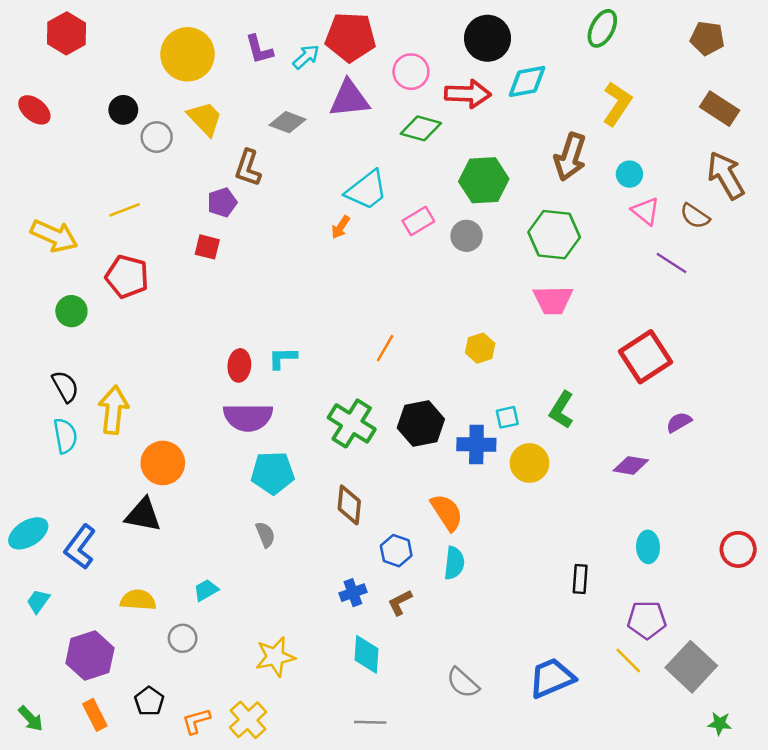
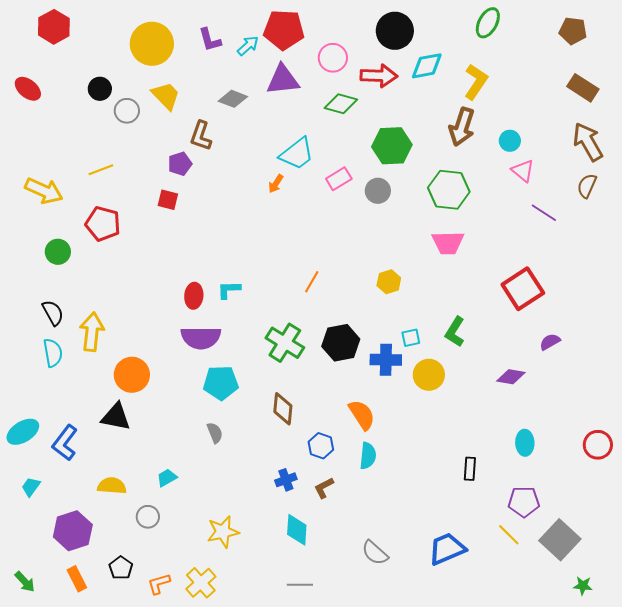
yellow L-shape: (617, 104) -> (476, 82), moved
brown semicircle: (695, 216) -> (587, 186), moved, turned 80

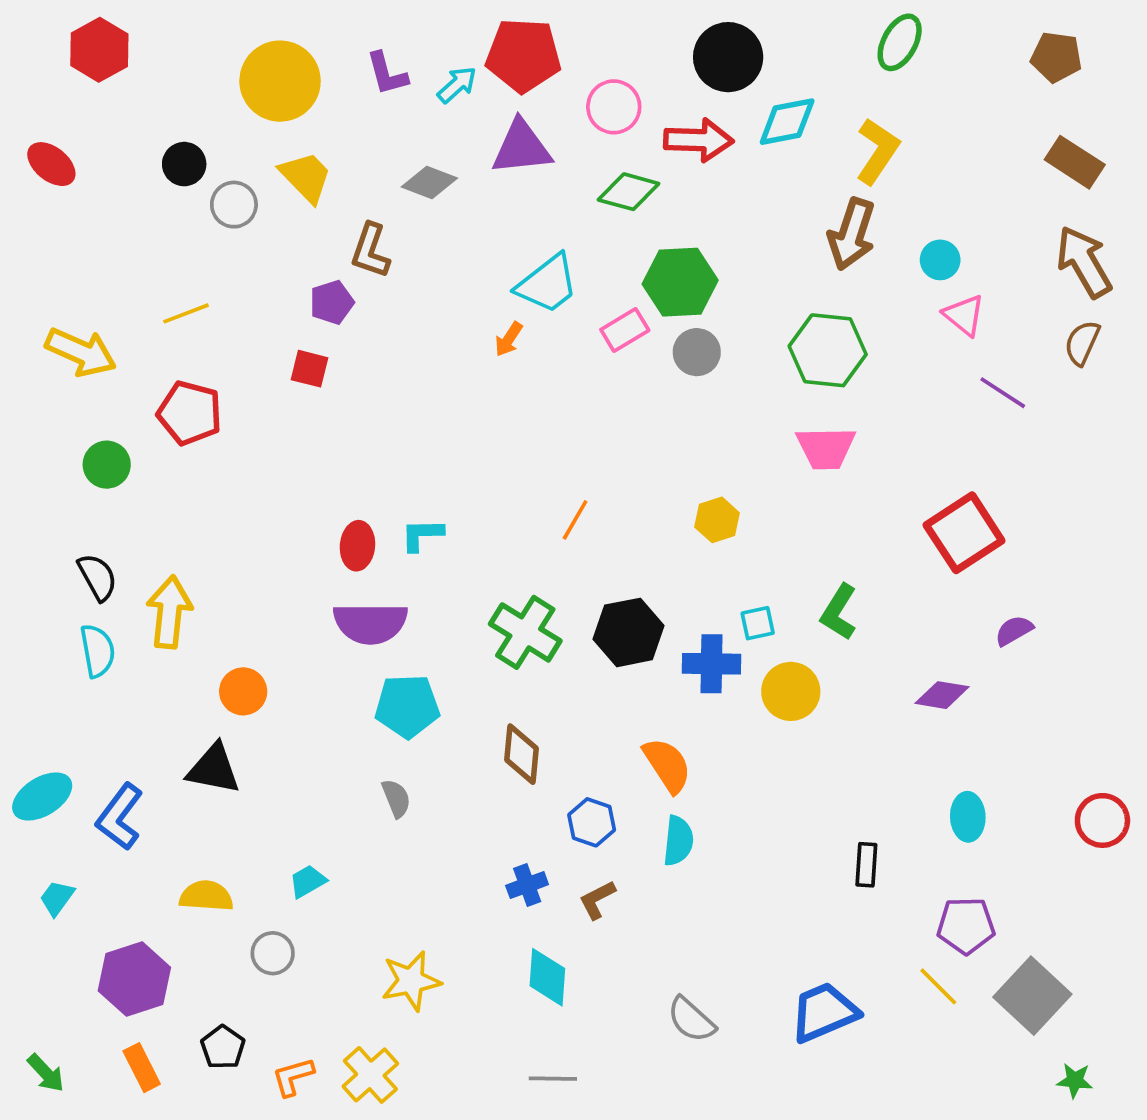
green hexagon: (392, 146) -> (680, 282), moved
orange circle: (132, 375) -> (243, 691), size x0.7

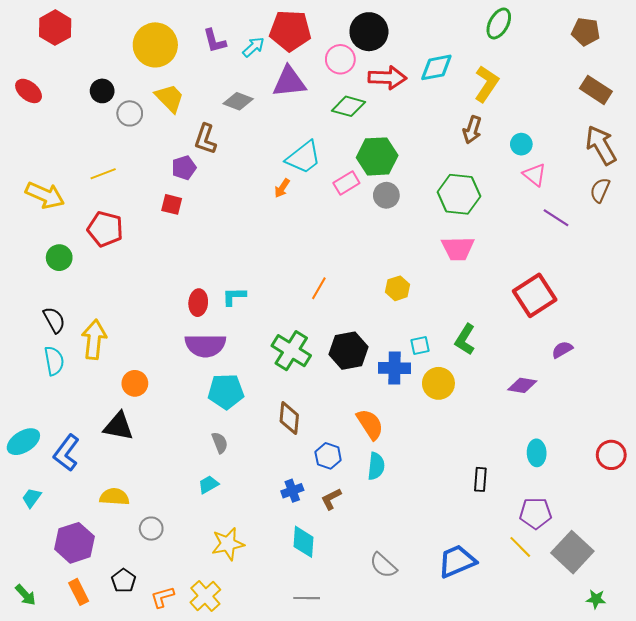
black circle: (728, 57) -> (369, 32), moved
brown arrow: (852, 234) -> (472, 130), size x0.7
cyan trapezoid: (308, 881) -> (208, 485), moved

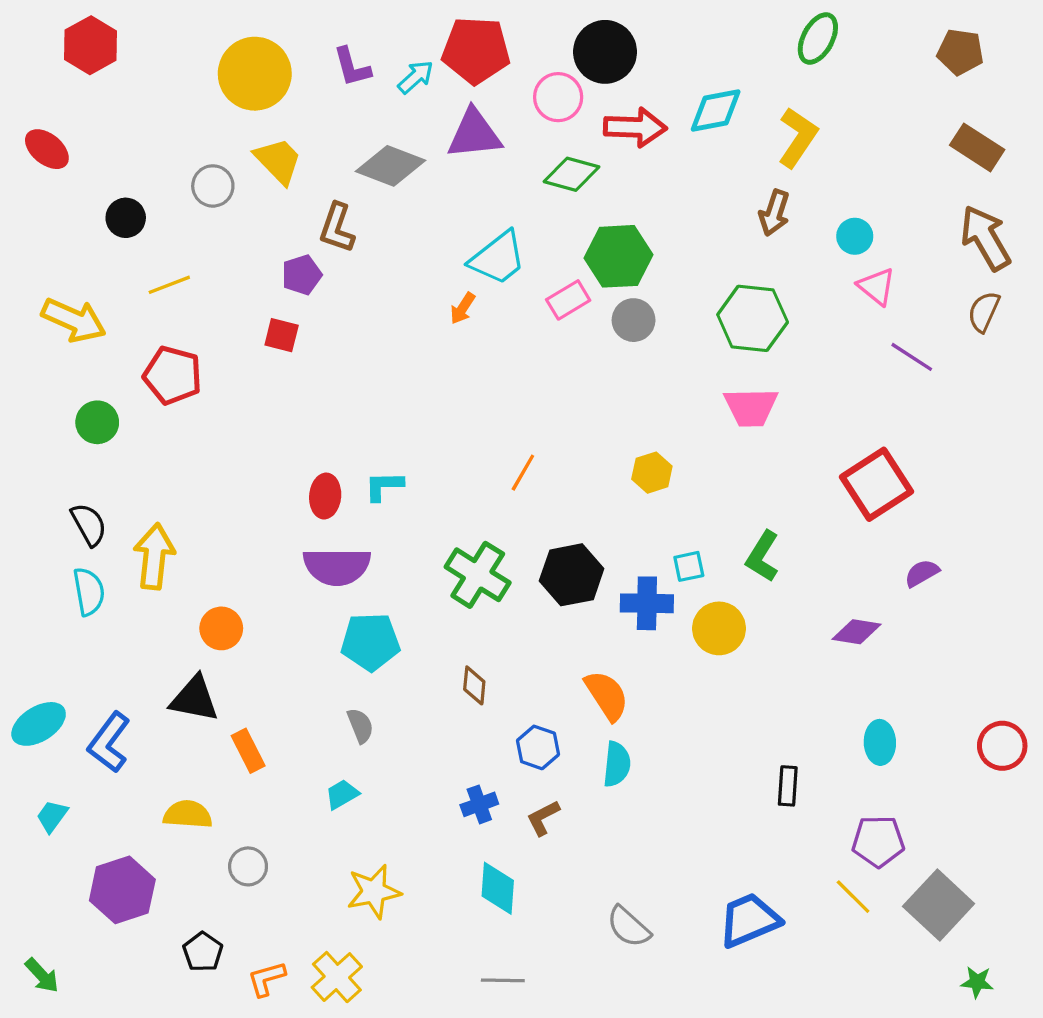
black circle: (102, 91) -> (126, 218), moved
gray diamond: (238, 101) -> (391, 166), size x1.4
brown diamond: (289, 418) -> (474, 685), size x0.7
orange rectangle: (79, 592) -> (248, 751), moved

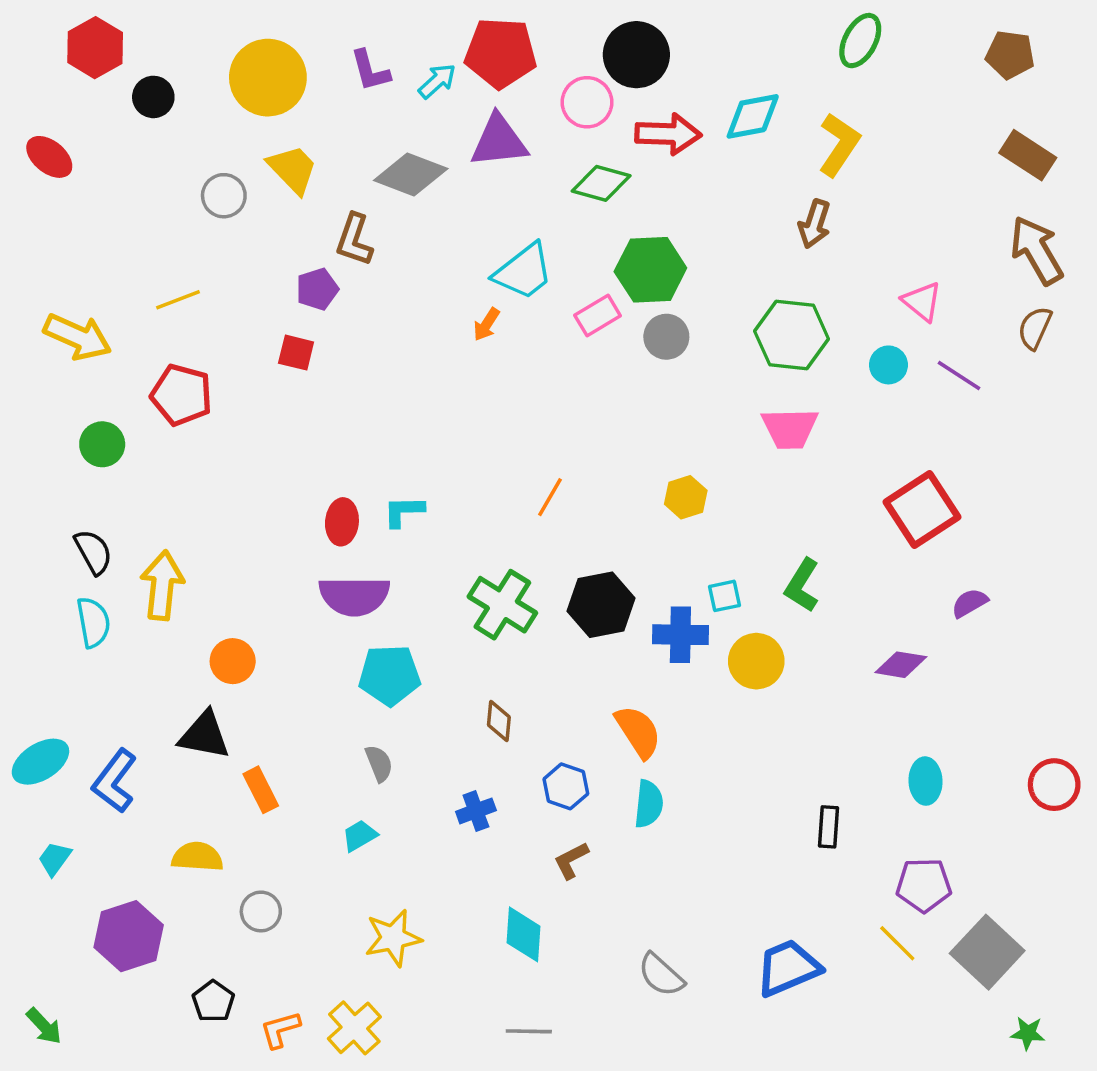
black circle: (126, 218) -> (153, 97), moved
cyan circle: (855, 236) -> (888, 365), moved
blue cross: (479, 804) -> (476, 811), moved

